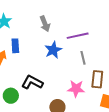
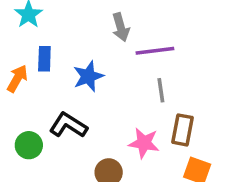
gray arrow: (45, 24) -> (121, 27), moved
blue star: (53, 50) -> (88, 76), moved

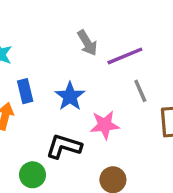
pink star: (144, 143) -> (105, 125), moved

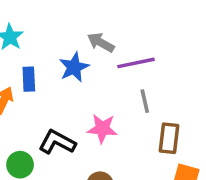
gray arrow: (87, 43) -> (101, 43), turned 140
blue star: (70, 96) -> (74, 67), moved

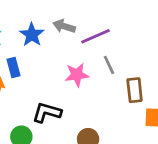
blue star: (74, 67) -> (32, 35), moved
pink star: (102, 129) -> (77, 75), moved

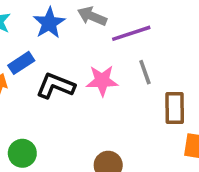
blue rectangle: (14, 67) -> (21, 63), turned 66
black L-shape: (47, 112) -> (55, 86), moved

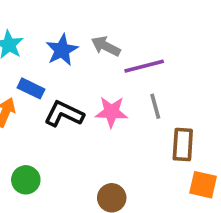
blue rectangle: (21, 63) -> (31, 88), turned 55

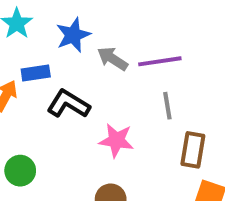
gray arrow: (106, 46) -> (113, 59), moved
blue rectangle: (31, 88) -> (36, 73), turned -40
pink star: (111, 112) -> (116, 140), moved

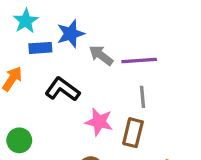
blue rectangle: (36, 73) -> (40, 48), moved
brown rectangle: (193, 150) -> (133, 133), moved

